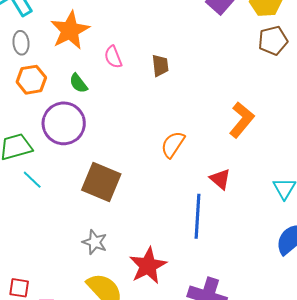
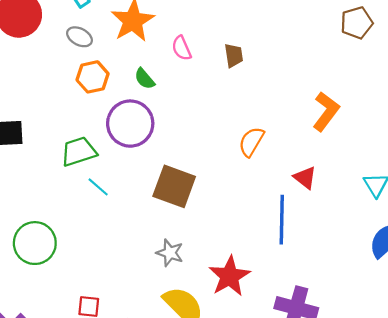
gray ellipse: (21, 43) -> (80, 37), turned -55

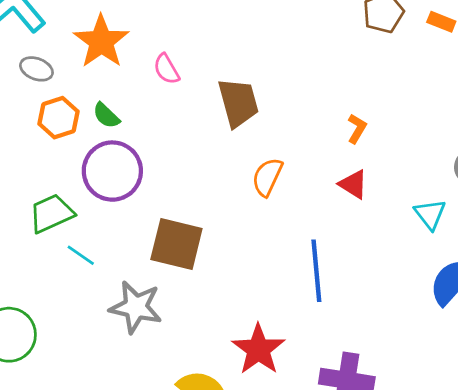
brown trapezoid: (234, 55) -> (238, 103), moved, size x1.6
green semicircle: (144, 79) -> (106, 116), moved
orange L-shape: (326, 111) -> (357, 129), size x0.6
red triangle: (305, 178) -> (353, 184), moved
gray star: (170, 253) -> (136, 307), moved, size x1.5

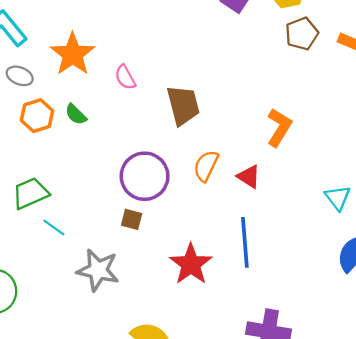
orange L-shape: (357, 129) -> (279, 127), size x1.6
purple circle: (112, 171) -> (145, 176), moved
red triangle: (353, 184) -> (249, 177), moved
brown square: (176, 244) -> (132, 219), size x0.5
red star: (258, 349) -> (191, 264), moved

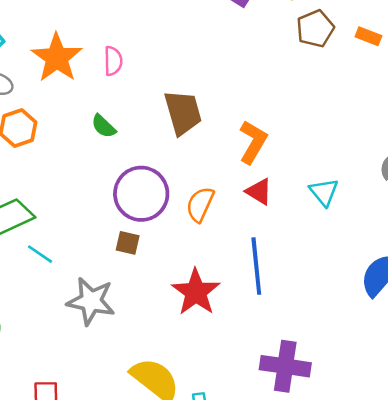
pink semicircle: (125, 77) -> (113, 61), moved, turned -150
green semicircle: (76, 114) -> (104, 126), moved
orange L-shape: (279, 127) -> (253, 142), moved
orange semicircle: (206, 166) -> (200, 204), moved
cyan triangle: (338, 198) -> (324, 192), moved

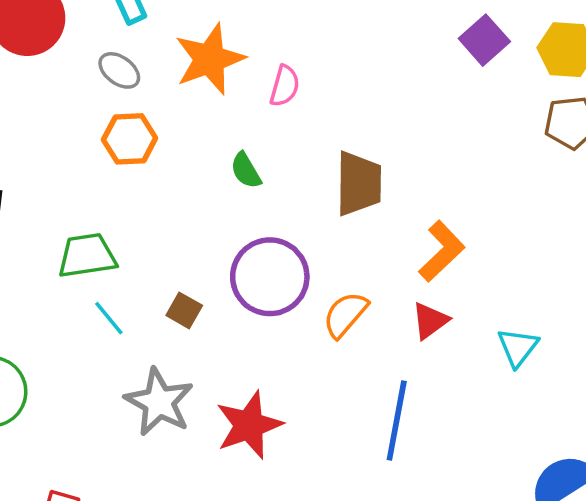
red triangle: (259, 192) -> (430, 321), turned 36
brown square: (128, 243) -> (184, 310), moved
red star: (196, 292) -> (249, 425), moved

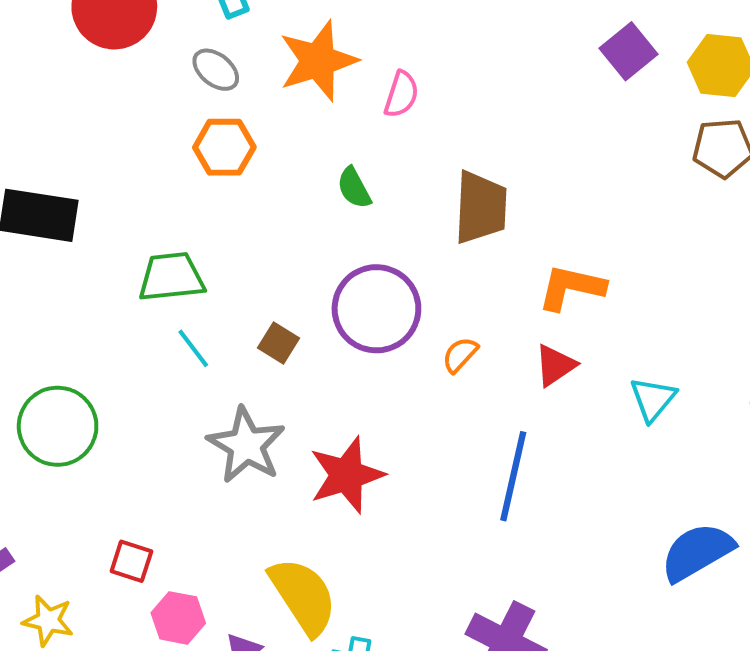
orange L-shape: (442, 251) -> (571, 287), turned -126
orange semicircle: (345, 315) -> (460, 355), size x0.7

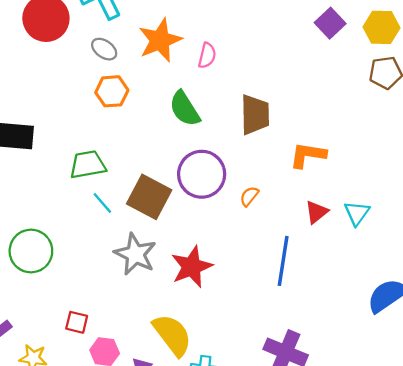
green semicircle: (354, 188) -> (185, 109), size x1.6
brown square: (278, 343) -> (149, 197), size x2.0
red triangle: (555, 365) -> (317, 212), moved

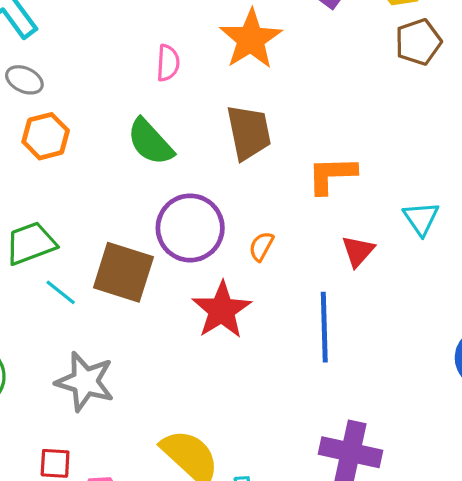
orange star: (160, 40) -> (251, 39), moved
cyan triangle: (357, 213) -> (421, 218), moved
gray star: (135, 254) -> (85, 382), moved
red star: (192, 267) -> (222, 310), moved

